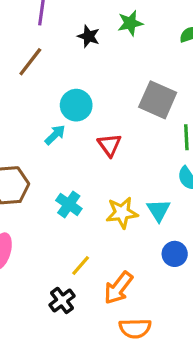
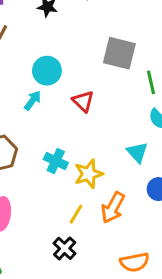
yellow star: (122, 213) -> (89, 174), moved
orange arrow: (118, 288) -> (113, 208), moved

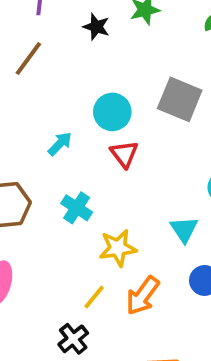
cyan circle: (47, 71) -> (112, 112), moved
cyan cross: (56, 161) -> (77, 208), moved

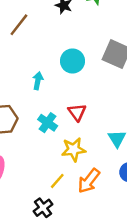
cyan arrow: (60, 144) -> (38, 81), turned -35
red triangle: (124, 154) -> (77, 112), moved

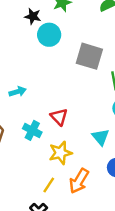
cyan circle: (72, 61) -> (49, 35), moved
cyan arrow: (38, 81) -> (18, 92), turned 70

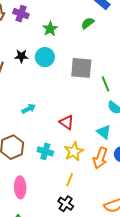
black star: (33, 16) -> (21, 56), moved
cyan cross: (32, 130) -> (45, 151), moved
orange arrow: (79, 181) -> (100, 158), moved

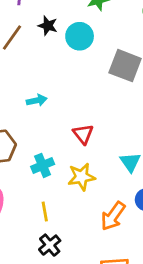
cyan cross: (45, 151) -> (43, 165), turned 35
orange arrow: (100, 158) -> (113, 216), moved
yellow line: (70, 180) -> (45, 212), moved, turned -48

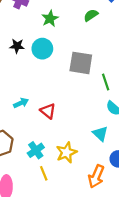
red triangle: (83, 134) -> (48, 111), moved
yellow line: (45, 212) -> (44, 173), moved

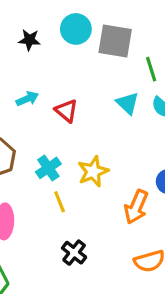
black star: (17, 46) -> (29, 40), moved
cyan circle: (42, 49) -> (76, 29), moved
cyan triangle: (100, 134) -> (128, 103), moved

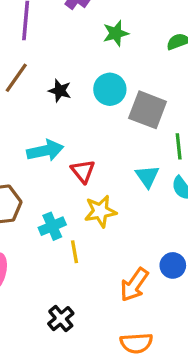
cyan arrow: (27, 99) -> (45, 151), size x1.5
yellow star: (93, 172) -> (100, 211), moved
yellow line: (60, 202) -> (74, 252), moved

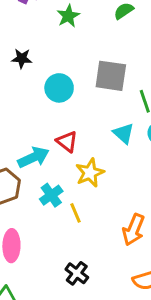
cyan circle: (110, 89) -> (59, 88), moved
black star: (60, 91) -> (22, 58), moved
cyan arrow: (45, 151) -> (33, 157), moved

